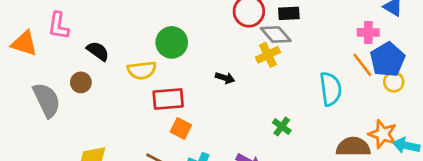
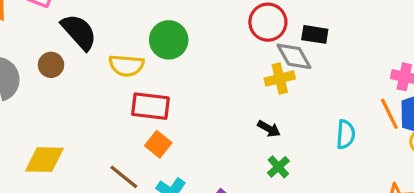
black semicircle: (98, 51) -> (79, 32), size x1.4
black arrow: (225, 78) -> (269, 129), moved
cyan semicircle: (331, 89) -> (346, 134), size x0.7

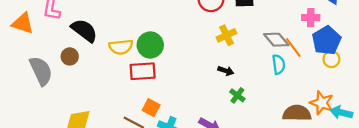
green circle: (169, 40) -> (150, 45), moved
gray diamond: (294, 56) -> (276, 40), moved
orange line: (389, 114) -> (293, 47), moved
orange square: (158, 144) -> (151, 108), moved

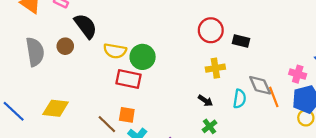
cyan semicircle: (279, 64) -> (240, 99), moved
orange square: (151, 108) -> (127, 115), turned -35

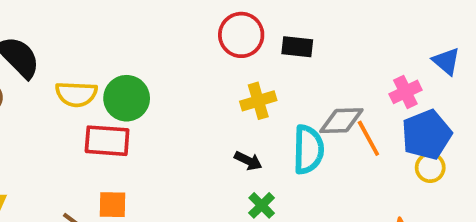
pink cross: (298, 74) -> (405, 92), turned -35
gray diamond: (260, 85) -> (341, 121), turned -60
cyan semicircle: (240, 99) -> (308, 150), size x1.4

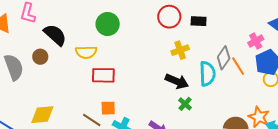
green circle: (127, 98) -> (108, 24), moved
gray diamond: (341, 121) -> (224, 58), turned -50
black arrow: (248, 161) -> (177, 81), size x1.6

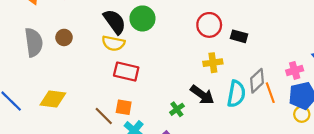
black semicircle: (55, 35) -> (115, 22), moved
green cross: (185, 104) -> (177, 109), moved

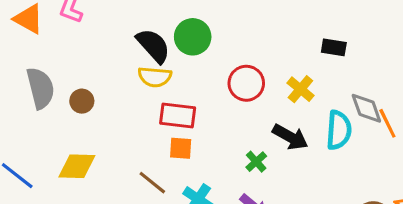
red circle: (209, 25) -> (246, 83), moved
brown circle: (64, 37) -> (82, 101), moved
yellow cross: (213, 63) -> (300, 89), turned -36
gray diamond: (257, 81) -> (366, 108), turned -60
orange square: (124, 107) -> (181, 148), moved

